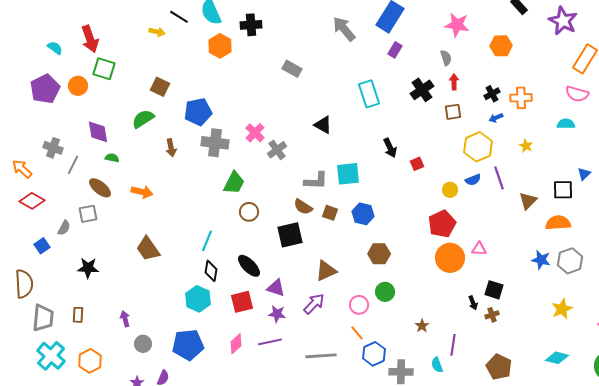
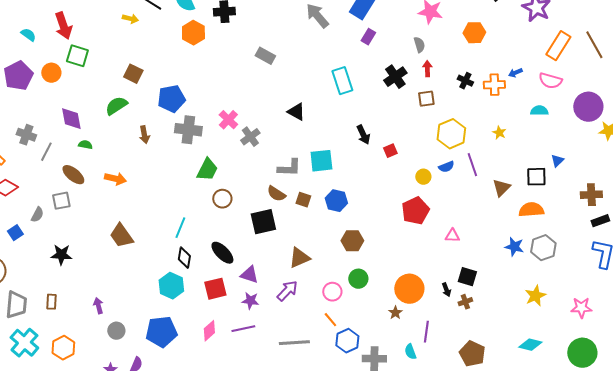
black cross: (492, 94) -> (465, 81), turned -35
blue arrow: (496, 118) -> (515, 73), moved
orange circle: (450, 258) -> (409, 289), moved

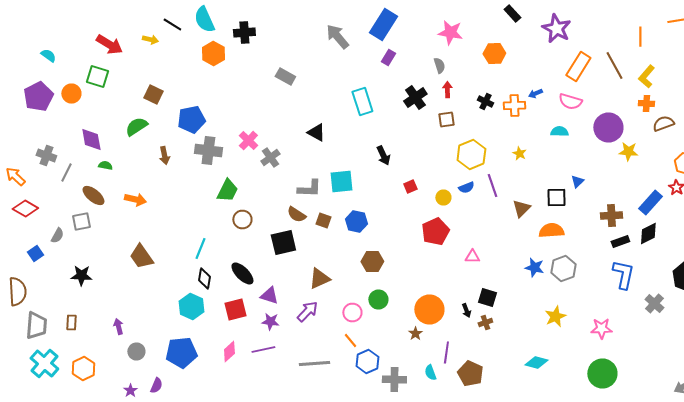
red arrow: (63, 26) -> (109, 44), moved, turned -40
red square: (390, 151) -> (410, 186), moved
cyan diamond: (530, 345) -> (536, 362), moved
brown pentagon: (472, 354) -> (470, 374), moved

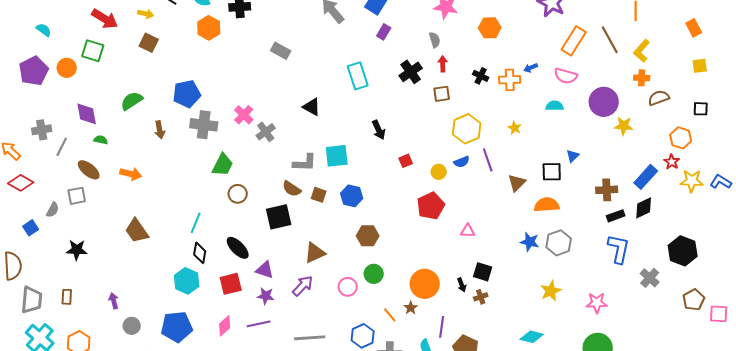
brown square: (153, 94) -> (149, 43), moved
gray cross: (46, 156) -> (42, 130), turned -30
orange line: (350, 340) -> (390, 315), moved

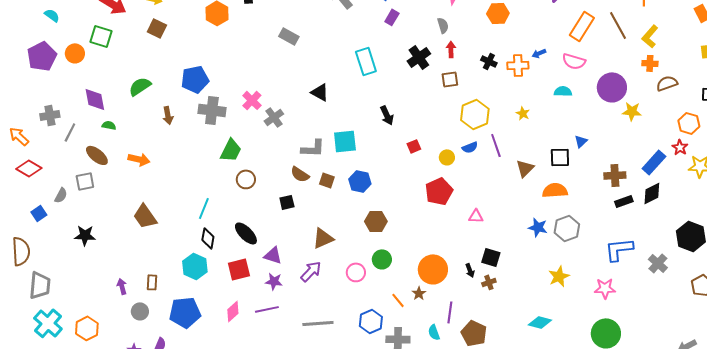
black square: (279, 217) -> (287, 202), size x0.6
blue L-shape: (619, 249) -> (619, 249), moved, turned -108
brown rectangle: (67, 297) -> (152, 282), moved

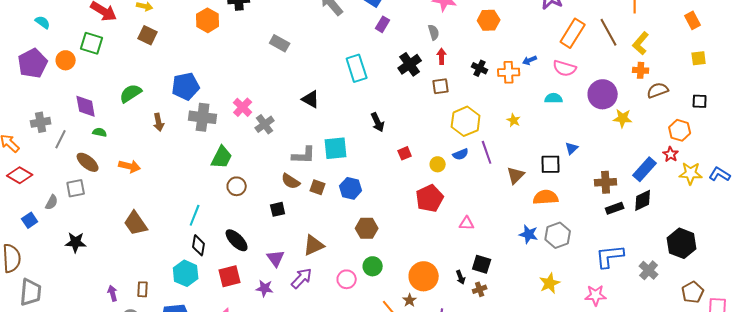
purple triangle: (273, 255) -> (276, 258), moved, turned 36

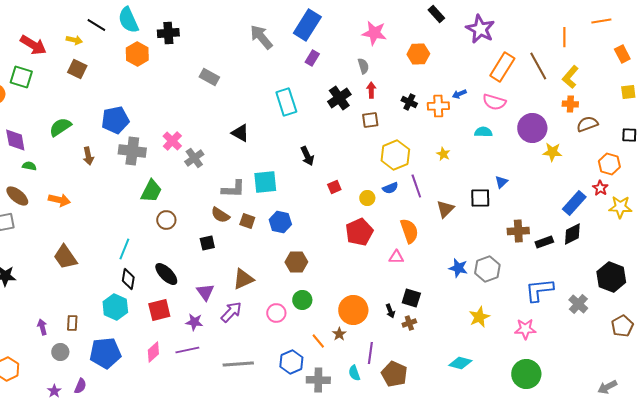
brown cross: (606, 182) -> (518, 231), moved
orange semicircle: (546, 197) -> (409, 231), moved, turned 75

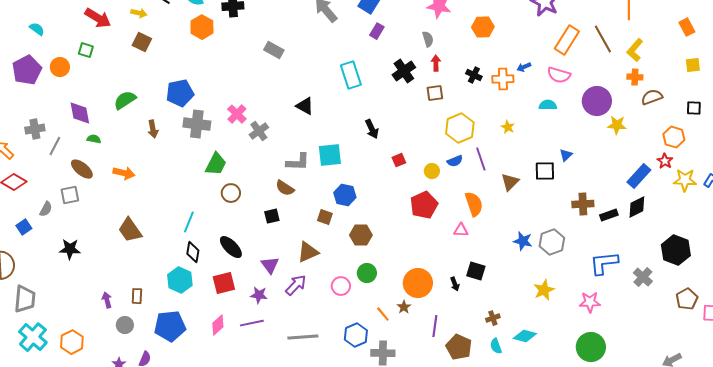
green square: (21, 77) -> (86, 50), size x0.7
brown square: (247, 221) -> (325, 217), moved
brown cross: (409, 323) -> (493, 318), moved
cyan semicircle: (354, 373) -> (496, 346), moved

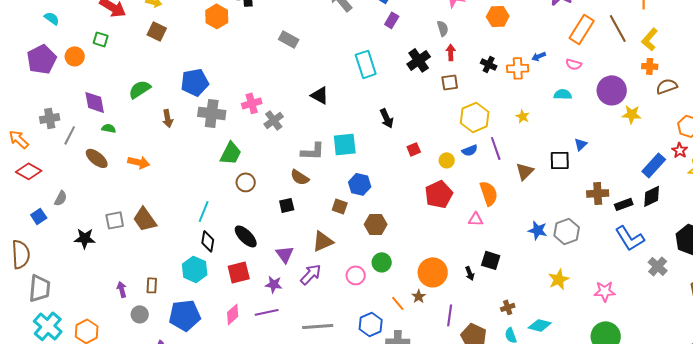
pink semicircle: (559, 75) -> (574, 64), size x0.7
pink cross: (237, 114) -> (252, 103), turned 30
gray square: (70, 195) -> (115, 220), moved
blue L-shape: (604, 263) -> (630, 238), moved, turned -116

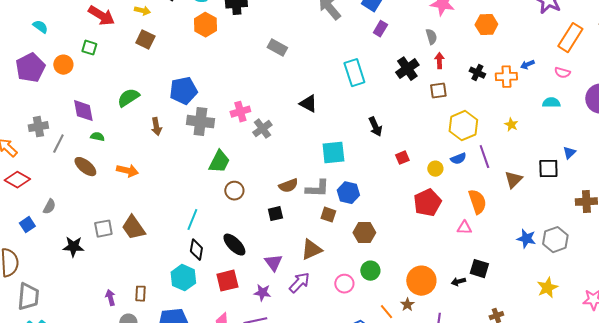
gray L-shape: (313, 151) -> (317, 189), moved
brown semicircle: (300, 177) -> (288, 186), turned -54
black arrow: (470, 273) -> (458, 282), turned 96

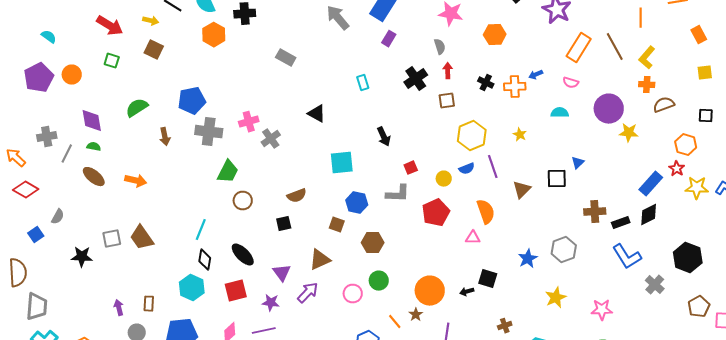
green square: (89, 48) -> (112, 61), moved
cyan rectangle: (354, 73) -> (363, 83), size x0.6
green semicircle: (97, 137) -> (94, 147), moved
gray L-shape: (317, 189) -> (398, 194), moved
blue star: (526, 239) -> (528, 259), moved, turned 30

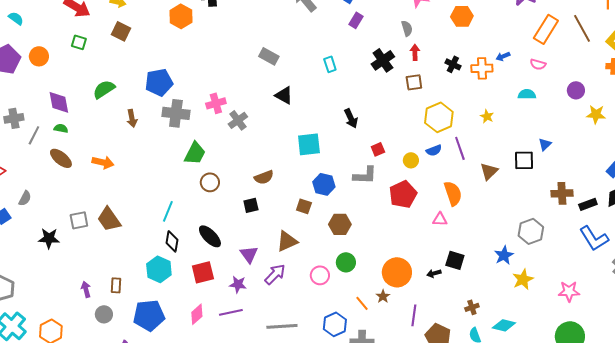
gray rectangle: (286, 58) -> (269, 56), moved
purple circle: (609, 109) -> (576, 90), size x0.6
blue star: (528, 259) -> (504, 255), moved

